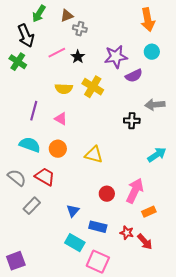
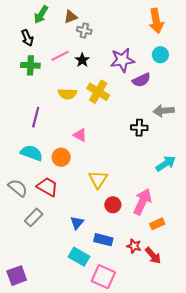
black arrow: (26, 36) -> (27, 38), size x0.7
green cross: (18, 62) -> (30, 65), moved, turned -30
pink triangle: (61, 119) -> (80, 135), moved
yellow triangle: (94, 155) -> (98, 179), moved, turned 48

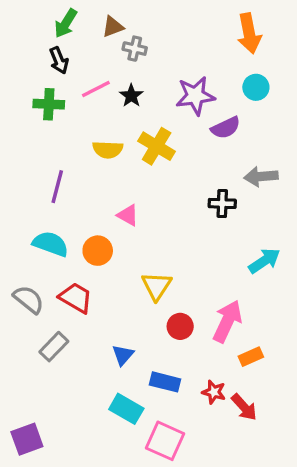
black arrow: (27, 38) -> (59, 60), moved

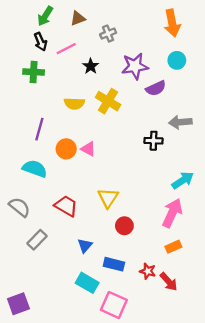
gray cross: (135, 49) -> (108, 34), moved, turned -35
pink line: (96, 89) -> (66, 49), moved
orange circle: (98, 251) -> (66, 149), moved
red trapezoid: (76, 298) -> (66, 206), moved
pink arrow: (227, 321) -> (172, 213), moved

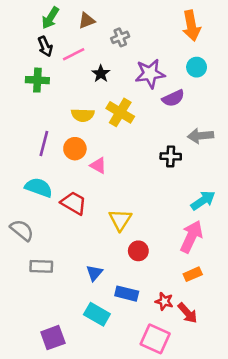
orange circle: (66, 149) -> (75, 149), moved
red trapezoid: (66, 206) -> (74, 203), moved
gray rectangle: (37, 240) -> (41, 266), turned 48
purple square: (18, 304) -> (53, 338), moved
pink square: (114, 305) -> (155, 339), moved

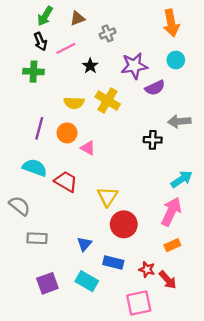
red circle: (138, 251) -> (124, 224), size x1.5
purple square: (53, 338) -> (47, 283), moved
pink square: (155, 339) -> (139, 303), turned -36

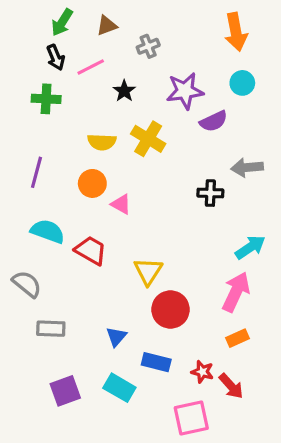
purple line: (39, 128) -> (36, 172), moved

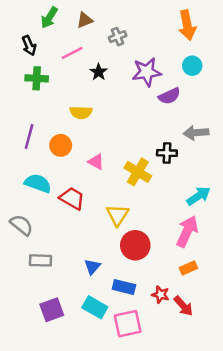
black arrow: (56, 57) -> (29, 45), moved
yellow cross: (148, 139) -> (138, 172), moved
orange circle: (92, 183) -> (61, 145), moved
pink square: (191, 418) -> (128, 324), moved

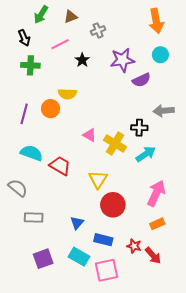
orange circle: (61, 145) -> (51, 109), moved
pink triangle: (96, 162) -> (90, 135), moved
cyan arrow: (199, 196) -> (146, 154), moved

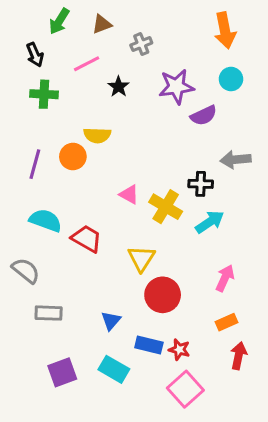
pink arrow: (156, 193) -> (225, 278), size x0.7
red star: (134, 246) -> (179, 350), moved
red arrow: (153, 256) -> (239, 356), moved, turned -126
pink square: (107, 270) -> (185, 389), moved, turned -30

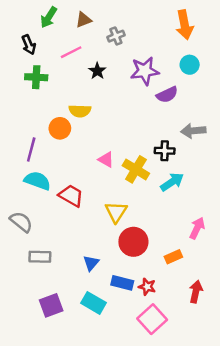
purple line: (35, 164) -> (31, 150), moved
pink arrow: (225, 278) -> (197, 228), moved
orange rectangle: (226, 322) -> (173, 257), moved

